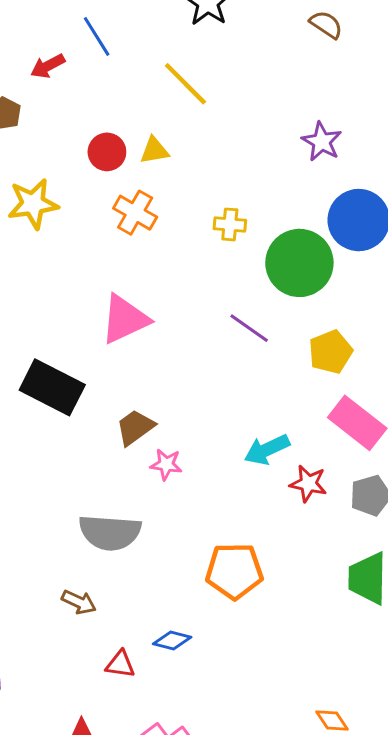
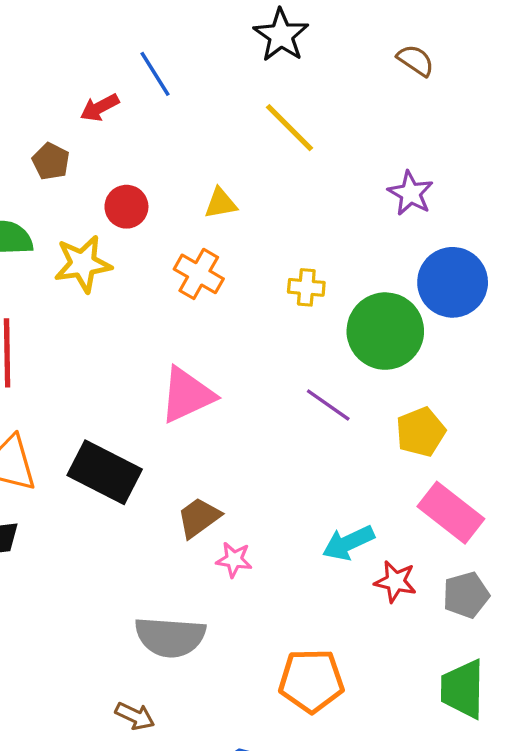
yellow line: (185, 84) -> (290, 128), moved
red circle: (107, 152) -> (126, 207), moved

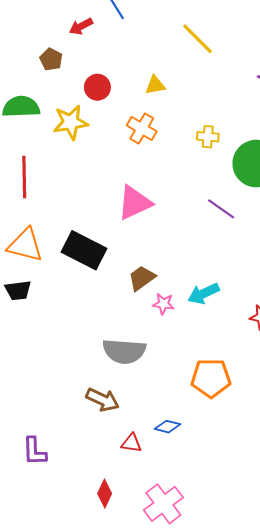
cyan arrow: (348, 543) -> (204, 293), moved
brown arrow: (135, 716) -> (103, 400), size x1.4

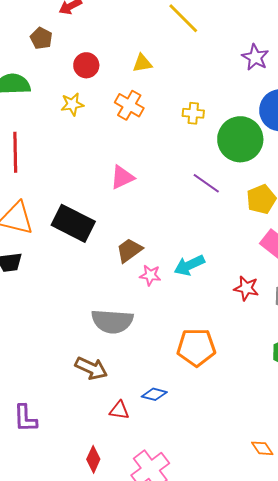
yellow star: (71, 122) -> (72, 104), moved, size x0.7
pink triangle: (135, 203) -> (122, 177), size x0.7

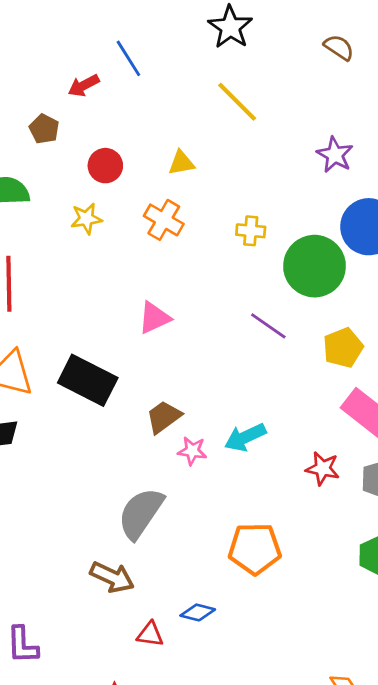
gray semicircle: (112, 321) -> (141, 513), turned 120

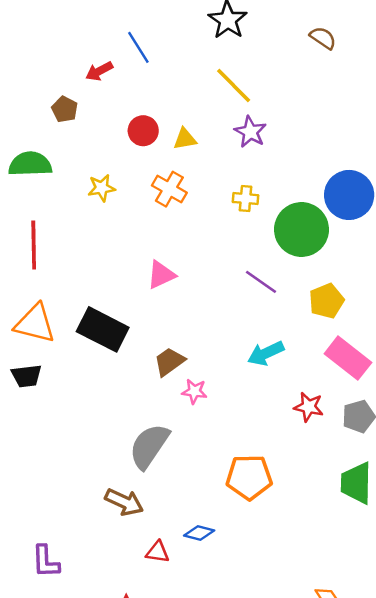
purple star: (335, 155) -> (250, 132), moved
red circle: (105, 166) -> (143, 131), moved
cyan arrow: (245, 437) -> (266, 353), moved

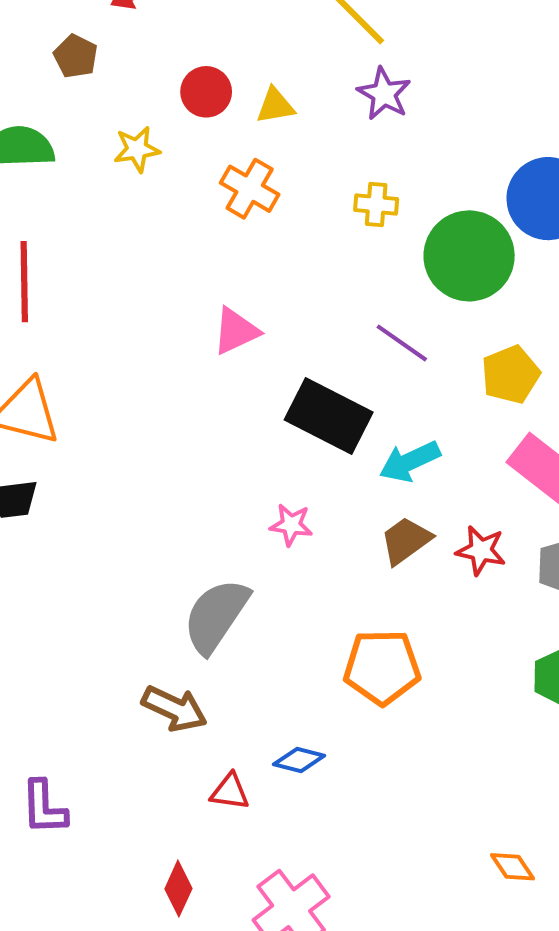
yellow star: (102, 188) -> (137, 149), moved
black rectangle: (103, 329) -> (329, 416), moved
brown trapezoid: (169, 362) -> (406, 541), moved

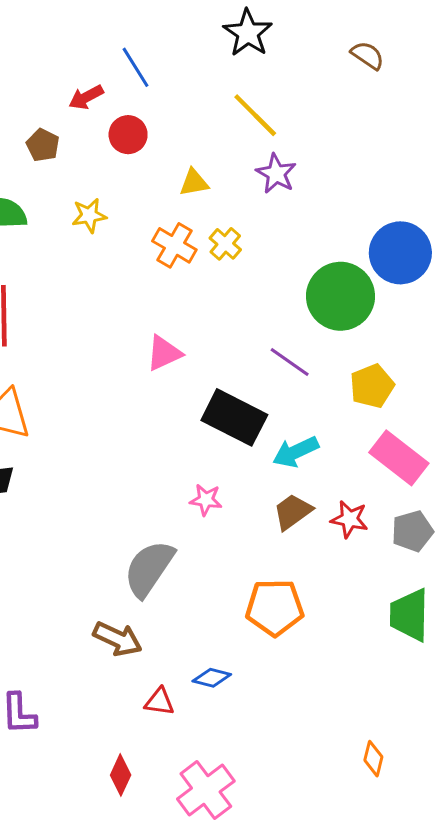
red circle: (206, 92) -> (128, 135), moved
yellow cross: (376, 205) -> (225, 244), moved, turned 36
orange diamond: (513, 867) -> (373, 759), turned 48

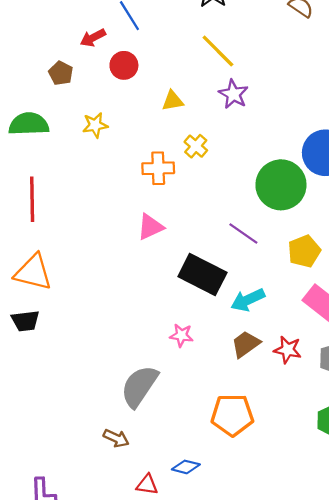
orange cross: (174, 245) -> (158, 168), moved, turned -32
brown arrow: (118, 639) -> (116, 438), size x0.7

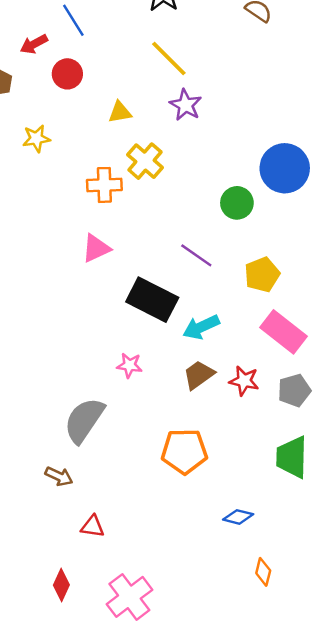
yellow cross: (196, 146) -> (145, 161), size x1.4
green circle: (281, 185) -> (237, 203), size x0.6
blue diamond: (186, 467) -> (238, 517), moved

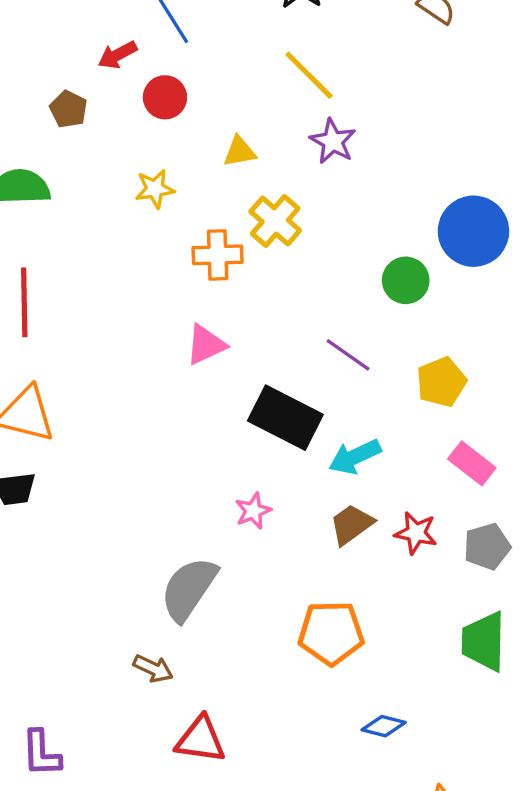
yellow star: (36, 138) -> (155, 189), moved
pink rectangle: (284, 332) -> (472, 463), size x0.7
pink star: (129, 365) -> (253, 511), turned -30
blue diamond: (238, 517) -> (384, 726), moved
red triangle: (92, 526) -> (201, 740), size x1.5

